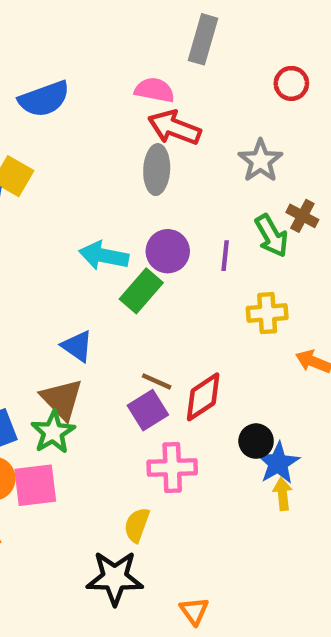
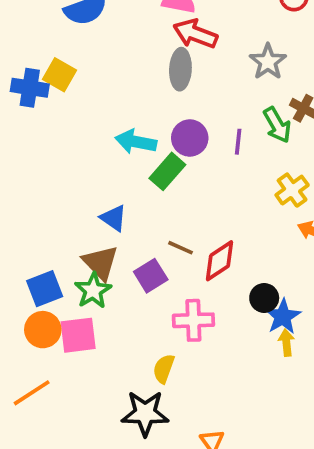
yellow cross: (267, 313) -> (292, 190), moved, turned -32
purple square: (148, 410) -> (151, 276), moved

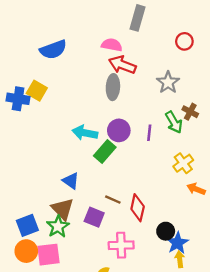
red diamond: (220, 261) -> (138, 208), turned -44
purple square: (151, 276) -> (94, 217), turned -36

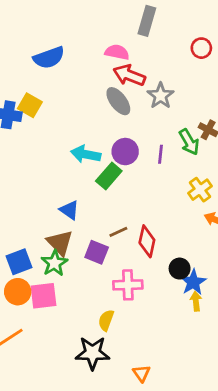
gray star: (168, 82) -> (161, 96), moved
gray ellipse: (113, 87) -> (118, 101), turned -40
brown line: (113, 200) -> (118, 232), turned -49

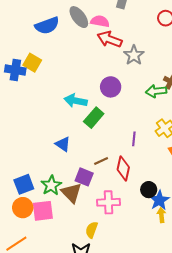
gray ellipse: (118, 101) -> (79, 17), moved
green arrow: (189, 142) -> (156, 91), turned 114
purple circle: (125, 152) -> (111, 87), moved
purple line: (161, 154) -> (134, 139), moved
brown triangle: (60, 243) -> (71, 193), moved

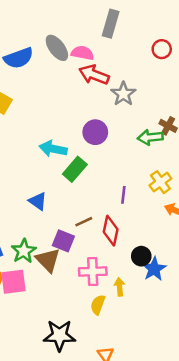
yellow arrow: (161, 215) -> (120, 287), moved
yellow semicircle: (92, 230) -> (98, 305), moved

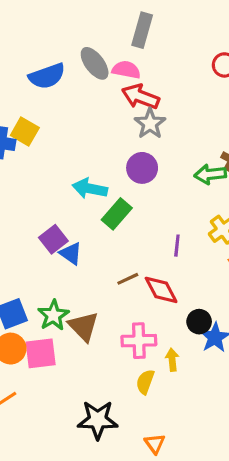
gray rectangle: (111, 24) -> (142, 30), moved
gray star: (123, 94) -> (150, 124), moved
red diamond: (111, 231) -> (161, 290), turned -40
purple square: (63, 241) -> (53, 239), moved, turned 30

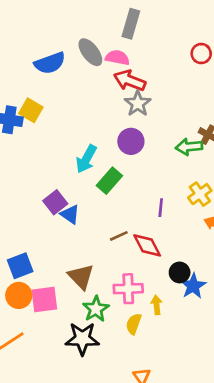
cyan arrow: (90, 189) -> (86, 159), turned -72
green star: (53, 315) -> (96, 309), moved
black star: (98, 420) -> (82, 339), moved

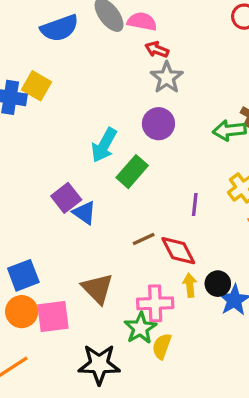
red arrow: (130, 81) -> (157, 50), size x0.6
yellow arrow: (157, 305) -> (190, 285), moved
green star: (96, 309) -> (140, 328), moved

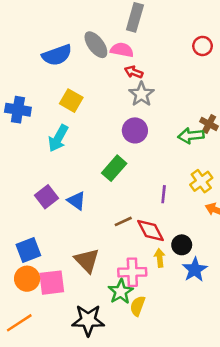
yellow square: (37, 86) -> (71, 101), moved
cyan arrow: (104, 145) -> (58, 138), moved
purple square: (66, 198) -> (47, 197), moved
black circle: (218, 284) -> (182, 245), moved

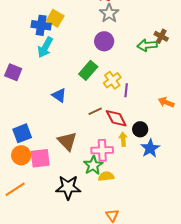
blue cross: (18, 110) -> (41, 25), moved
yellow cross: (201, 181) -> (112, 80), moved
purple square: (47, 197) -> (13, 72), moved, turned -30
yellow semicircle: (138, 306) -> (106, 176), turned 63

